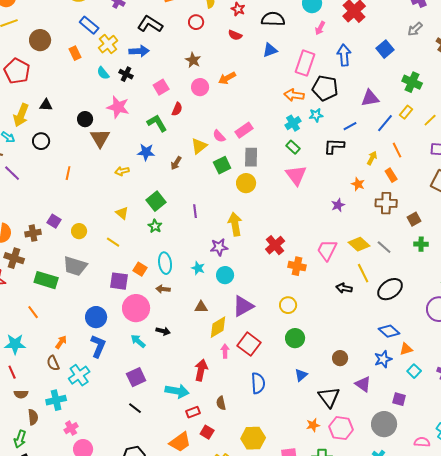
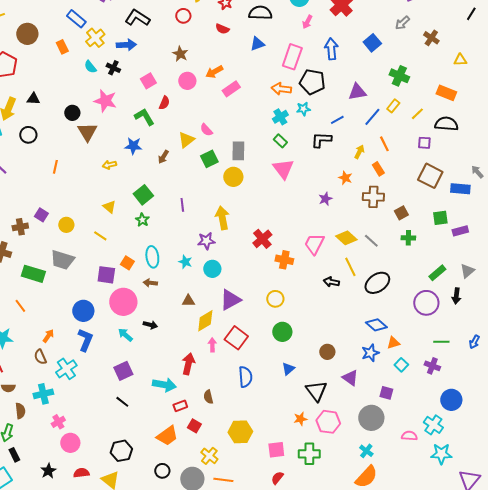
pink rectangle: (244, 130) -> (231, 89), moved

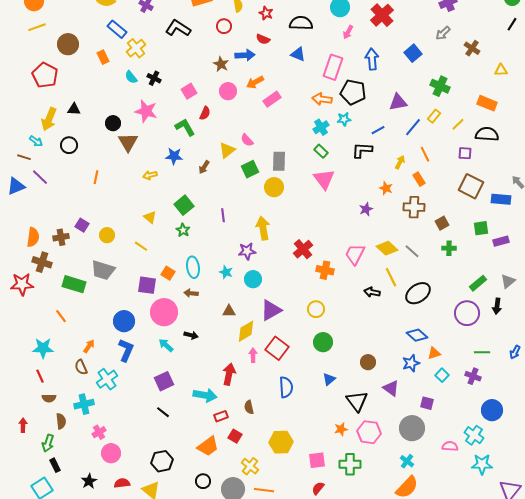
blue triangle: (257, 44) -> (298, 54), turned 42
blue arrow: (126, 45) -> (245, 55), moved

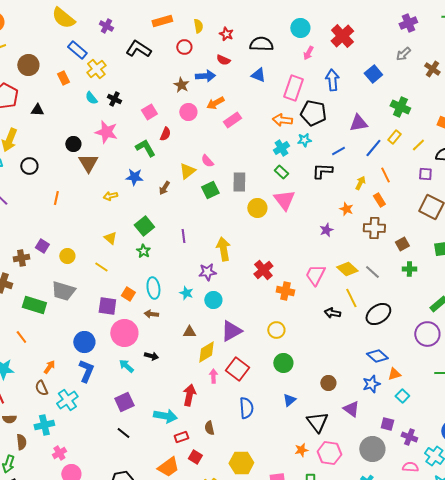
black triangle: (74, 109) -> (37, 110), moved
yellow circle: (274, 187) -> (257, 208), moved
purple cross: (473, 376) -> (409, 437), moved

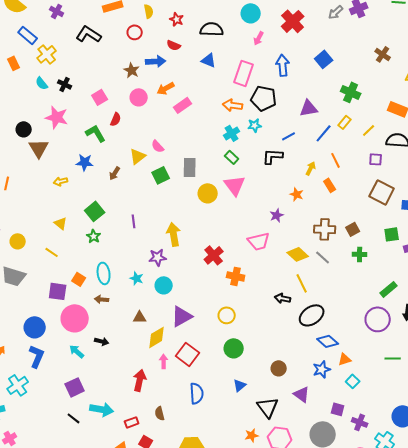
gray arrow: (403, 54) -> (336, 12), moved
brown cross: (374, 228) -> (325, 229), moved
pink trapezoid: (315, 275) -> (259, 241), moved, turned -130
black ellipse: (378, 314) -> (312, 315), moved
cyan arrow: (165, 416) -> (102, 409), moved

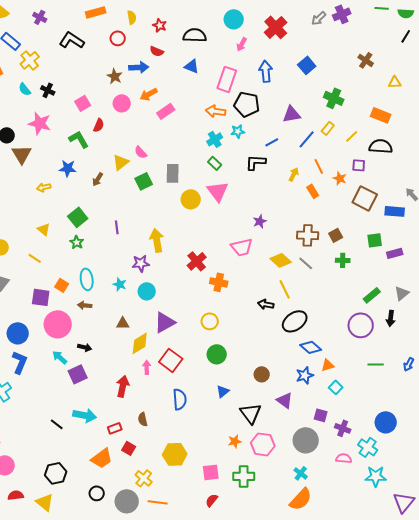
orange star: (297, 194) -> (340, 178), moved
purple square: (75, 387) -> (78, 374), moved

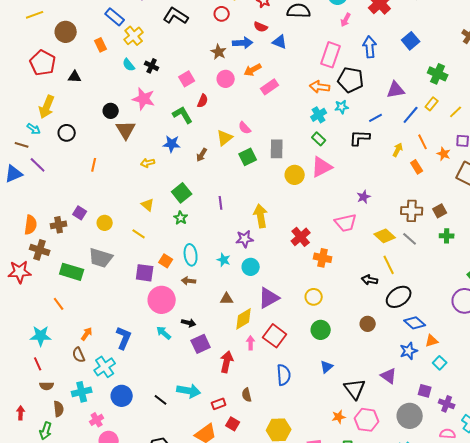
blue triangle: (192, 66) -> (280, 42), moved
pink triangle: (218, 191) -> (322, 167), turned 40
blue circle: (18, 333) -> (122, 396), moved
purple square: (78, 374) -> (201, 344), moved
brown circle: (262, 374) -> (368, 324), moved

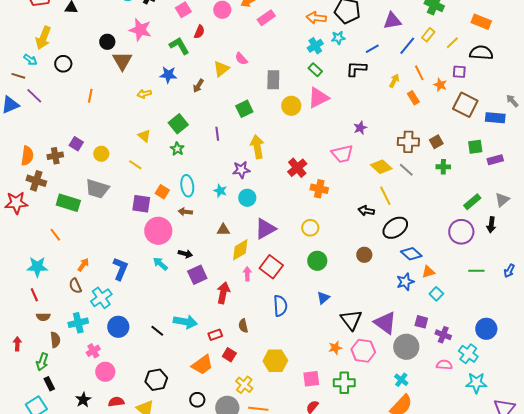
green square: (248, 157) -> (244, 109), moved
purple triangle: (389, 376) -> (385, 323), moved, size x1.4

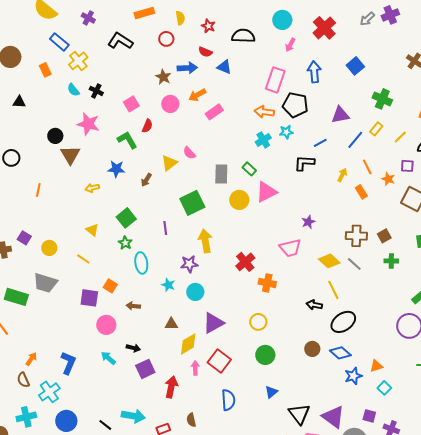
green rectangle: (315, 70) -> (249, 169), moved
green square: (244, 109) -> (192, 203), size x1.4
cyan ellipse: (187, 186) -> (141, 263), moved
pink circle: (158, 231) -> (106, 325), size x0.7
blue diamond: (411, 254) -> (340, 353), moved

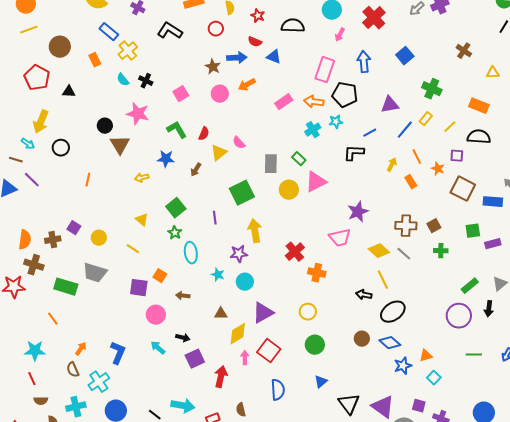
pink rectangle: (214, 112) -> (284, 102), moved
red semicircle: (147, 126) -> (204, 134), moved
purple star: (308, 222) -> (358, 212), size x1.5

